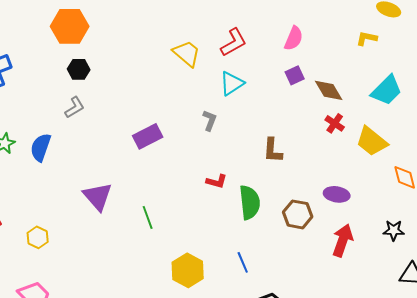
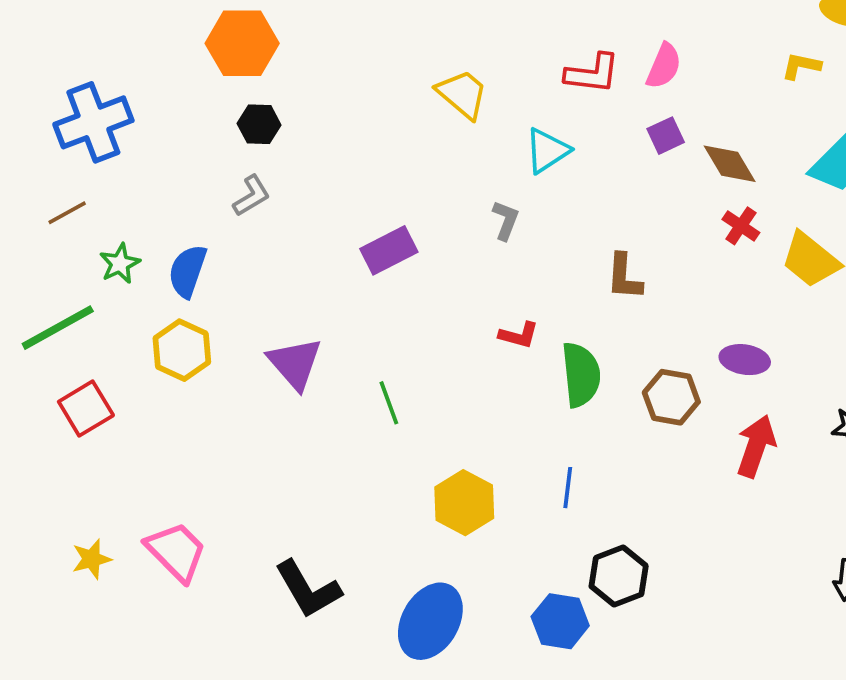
red L-shape: (234, 42) -> (592, 73), moved, turned 36
yellow hexagon: (38, 237) -> (182, 350), moved, size x1.4
blue line: (243, 262) -> (568, 488), turned 30

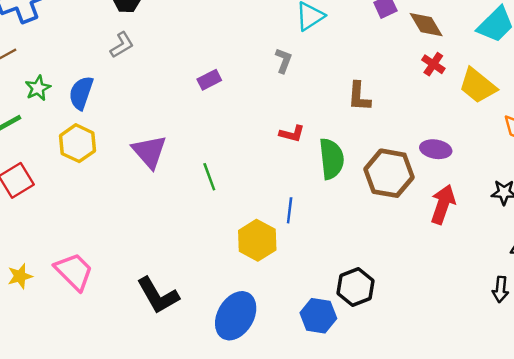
purple rectangle: (389, 250) -> (209, 80), size x0.7
brown hexagon: (671, 397) -> (389, 173), size x1.4
blue line: (568, 488) -> (290, 210), moved

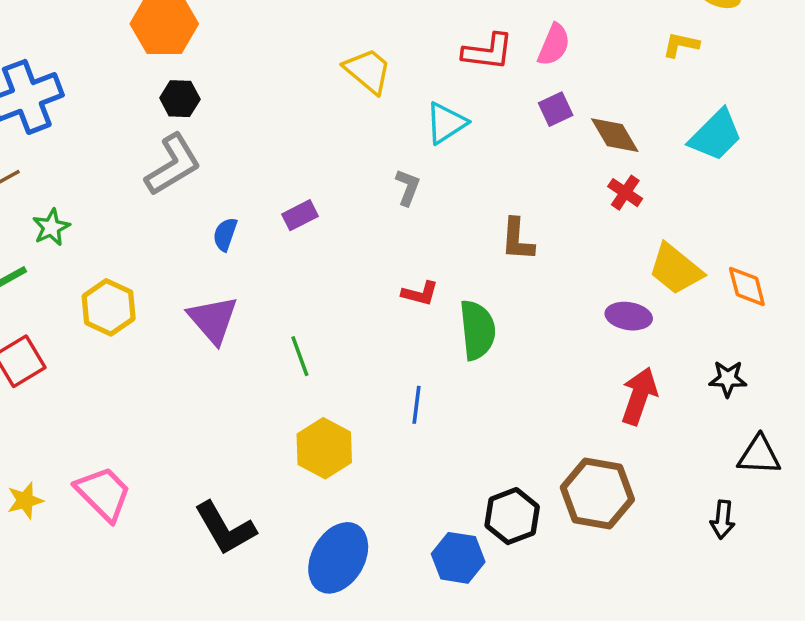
gray L-shape: (122, 45) -> (173, 165), size x1.6
yellow trapezoid: (478, 86) -> (676, 269), moved
blue semicircle: (81, 93) -> (225, 234), moved, size x0.7
brown hexagon: (389, 173) -> (597, 494), moved
yellow hexagon: (257, 240) -> (324, 448), moved

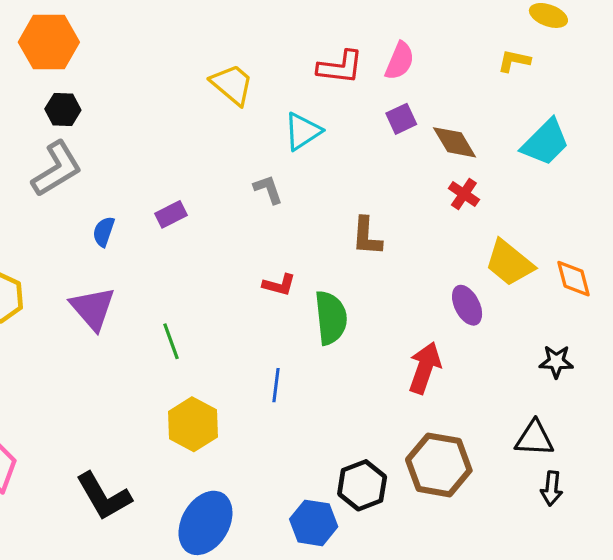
gray L-shape: (408, 187) -> (268, 189), turned -40
purple ellipse: (629, 316) -> (467, 305), turned 54
red arrow: (639, 396) -> (425, 368), moved
black triangle: (759, 455) -> (534, 438), moved

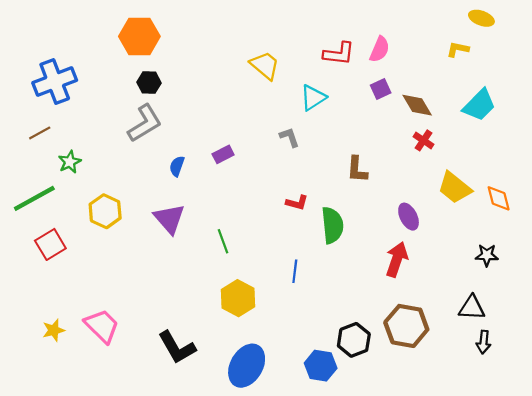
purple ellipse: (467, 305) -> (409, 217), moved

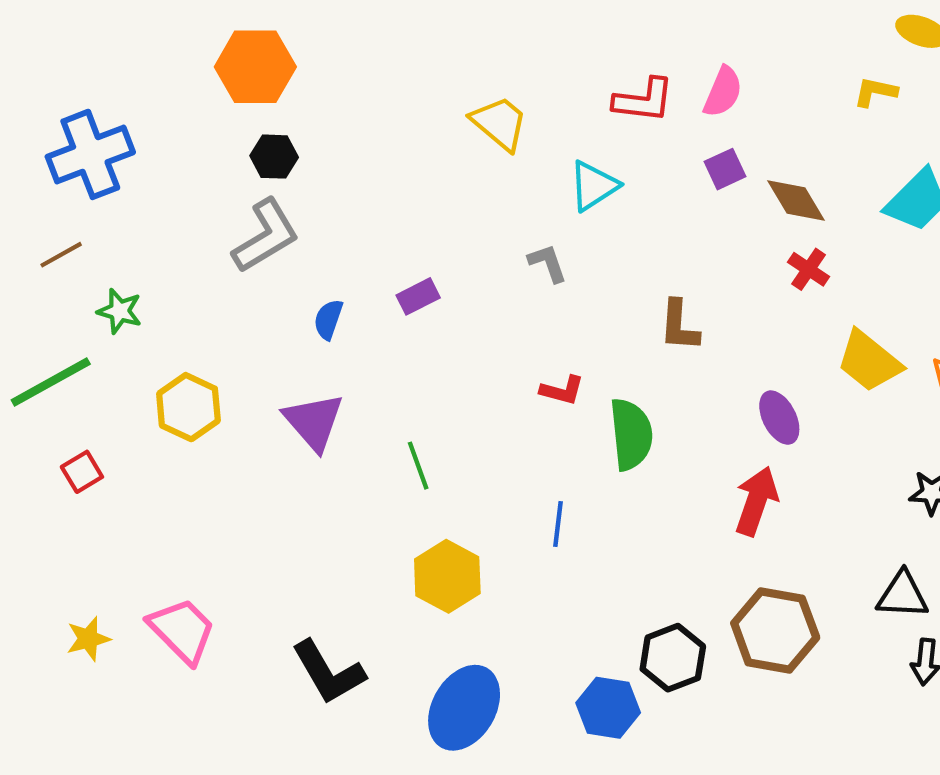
green star: (70, 162) -> (120, 311), turned -30
red square: (50, 244) -> (82, 472), size x0.7

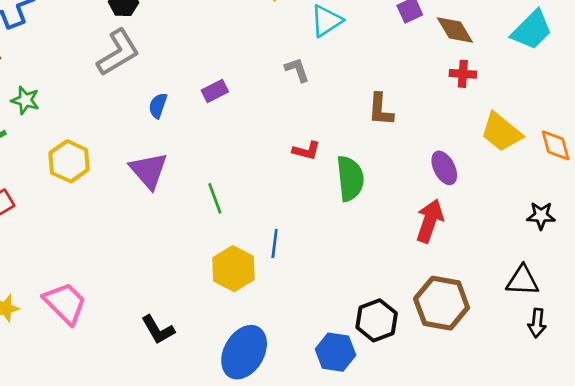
red cross: (809, 269) -> (463, 74), turned -30
blue line: (558, 524) -> (275, 243), moved
black L-shape: (328, 672) -> (158, 330), size x0.7

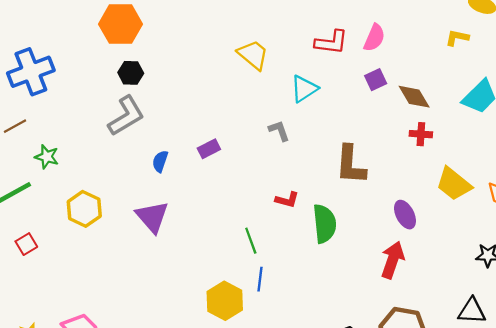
brown L-shape: (381, 110) -> (351, 165), size x1.4
green line: (215, 198) -> (251, 241), moved

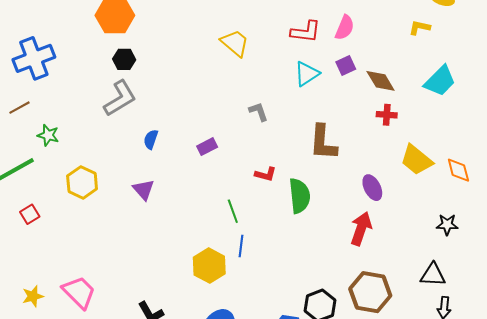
cyan triangle: (304, 89) -> (307, 74), moved
purple rectangle: (209, 149) -> (207, 147), moved
purple triangle: (152, 217) -> (144, 190), size x0.7

